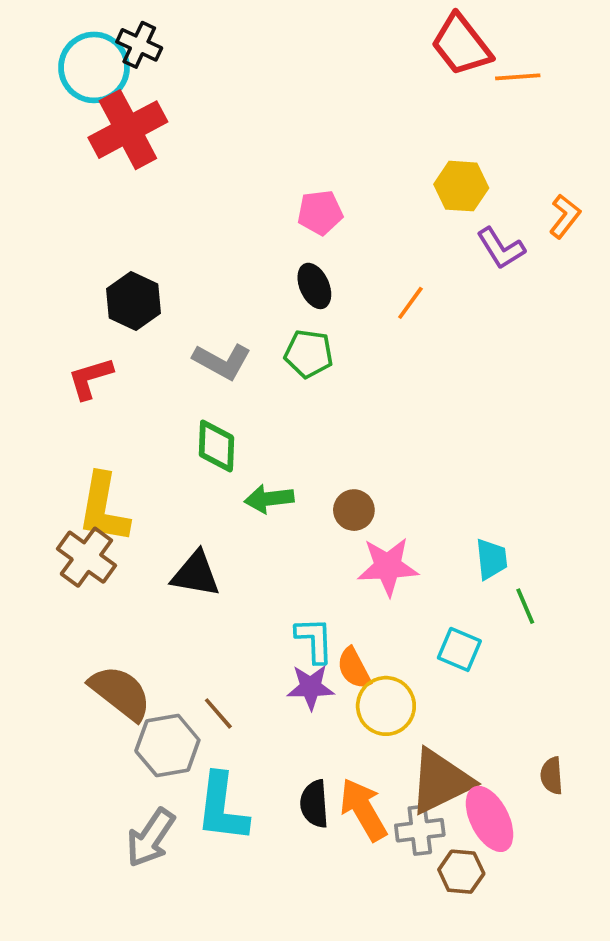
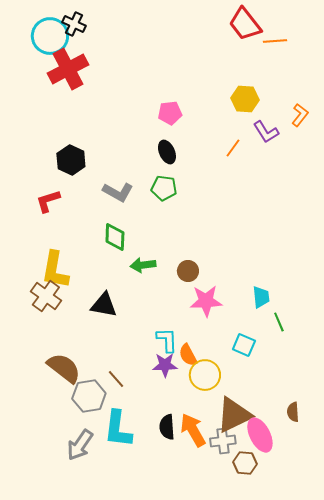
orange line: (410, 303) -> (233, 148), moved

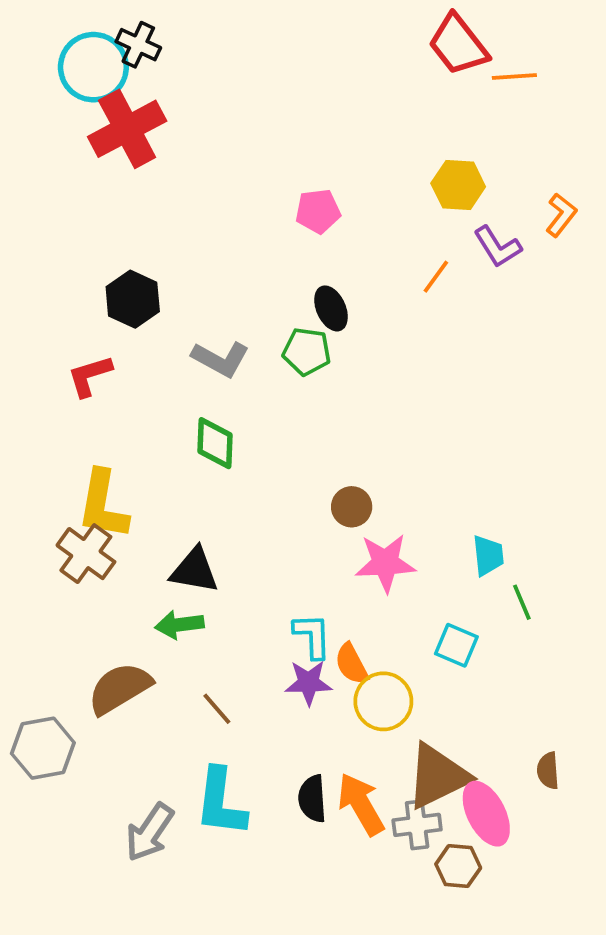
black ellipse: (167, 152) -> (331, 308), moved
green arrow: (143, 265) -> (179, 625), moved
brown semicircle: (64, 368) -> (120, 688), turned -69
gray hexagon: (89, 396) -> (43, 748), moved

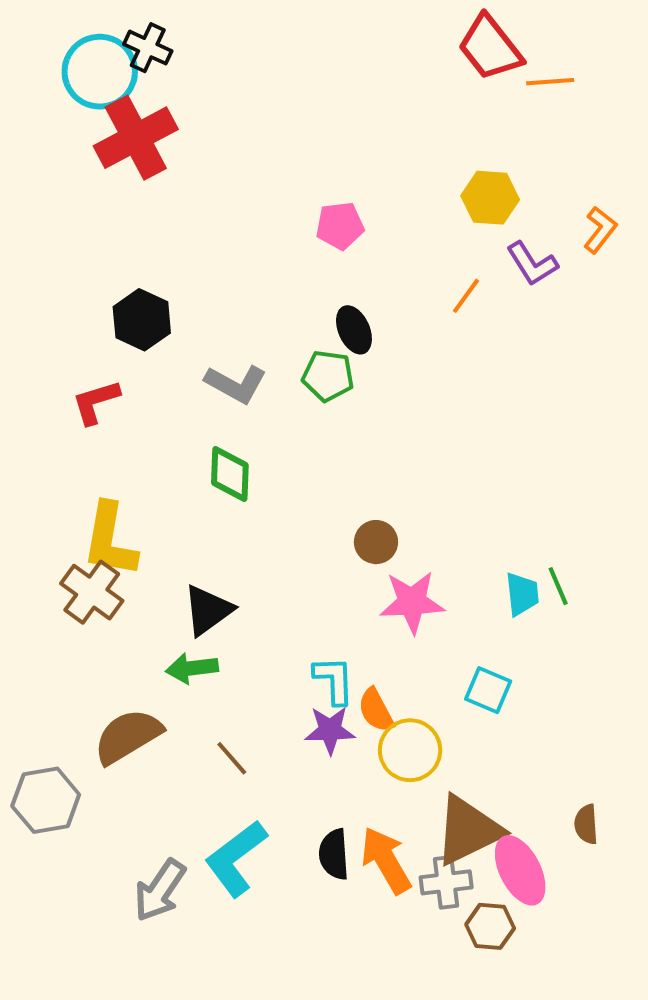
black triangle: (194, 570) -> (208, 610), turned -46
green line: (522, 602) -> (558, 586), moved
cyan L-shape: (221, 802) -> (236, 858), turned 46

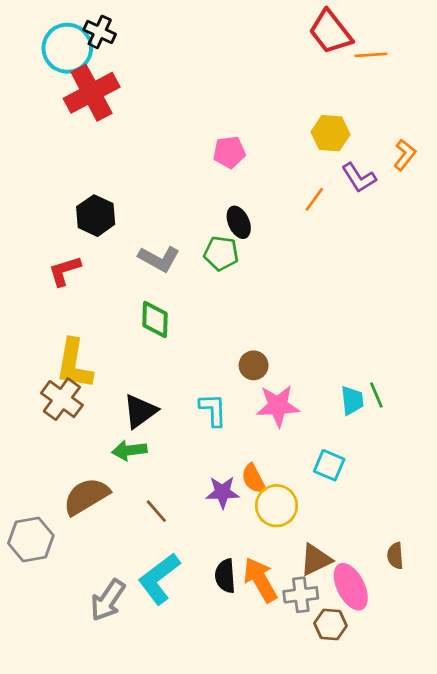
cyan L-shape: (334, 680) -> (213, 410), moved
brown triangle: (468, 830) -> (316, 560), size x0.7

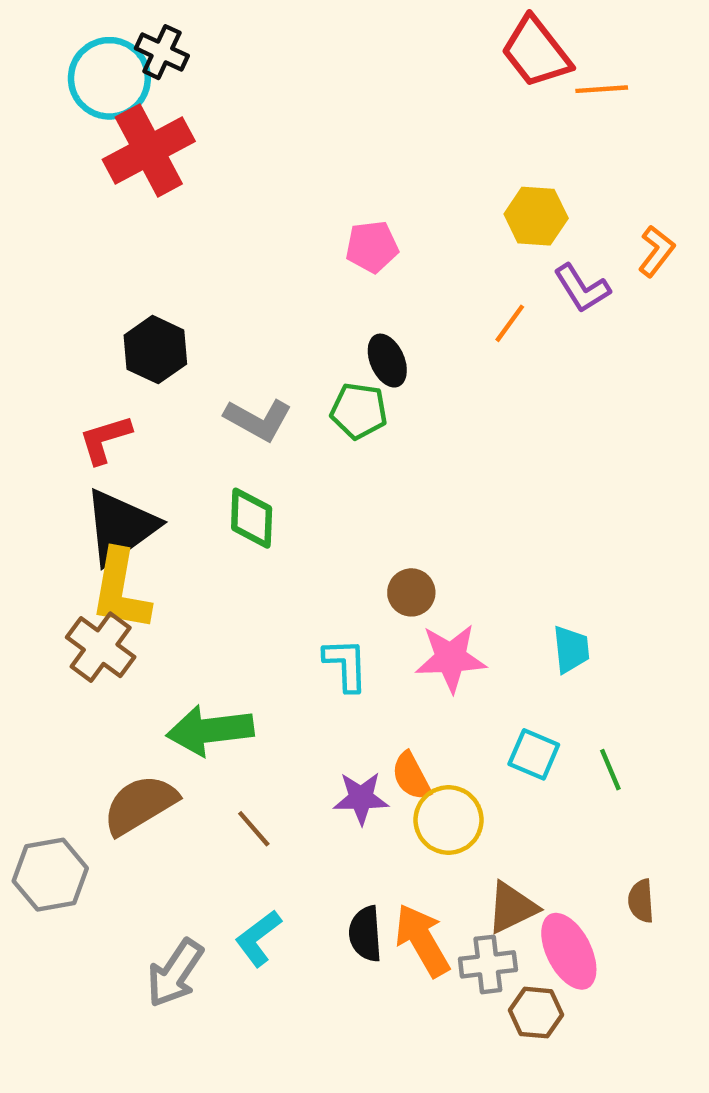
green line: (376, 395) -> (610, 770), moved
black triangle: (140, 411) -> (120, 527), moved, size x1.4
green arrow: (129, 450) -> (210, 730), size x1.5
cyan L-shape: (159, 579) -> (258, 938), size x0.7

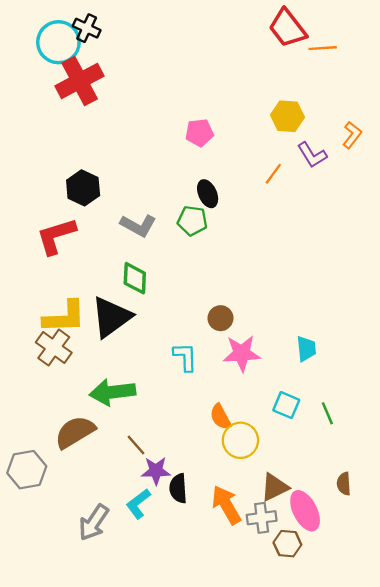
red L-shape: (105, 439) -> (56, 236), size x1.4
black triangle: (120, 527) -> (111, 317), moved
yellow L-shape: (120, 590) -> (64, 317), turned -102
purple star: (361, 798) -> (156, 471), moved
black semicircle: (365, 934) -> (178, 488), moved

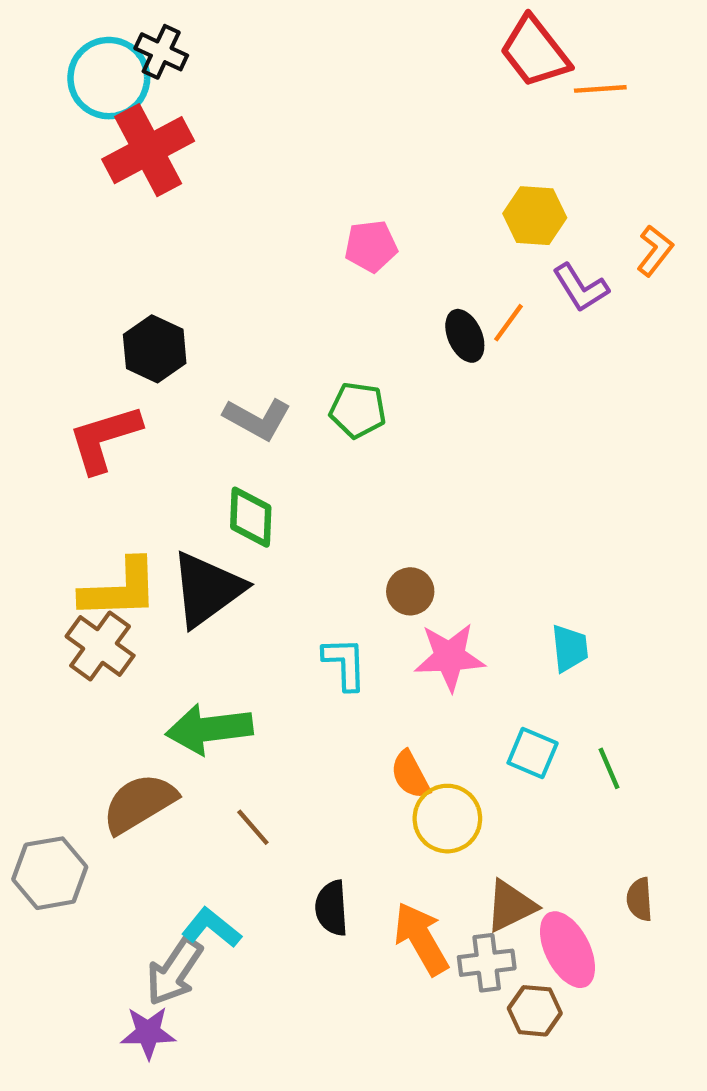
black ellipse: (208, 194) -> (465, 336), moved
purple star: (156, 471) -> (148, 1033), moved
cyan L-shape: (138, 504) -> (211, 928), moved, turned 76

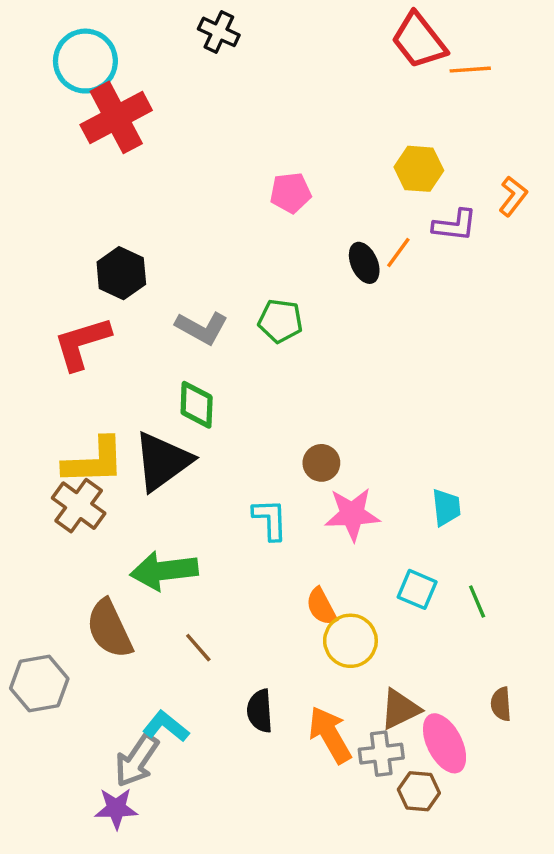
black cross: (161, 52) -> (219, 32), moved
purple L-shape: (581, 288) -> (455, 225), turned -51
brown semicircle: (139, 803) -> (109, 629), turned -84

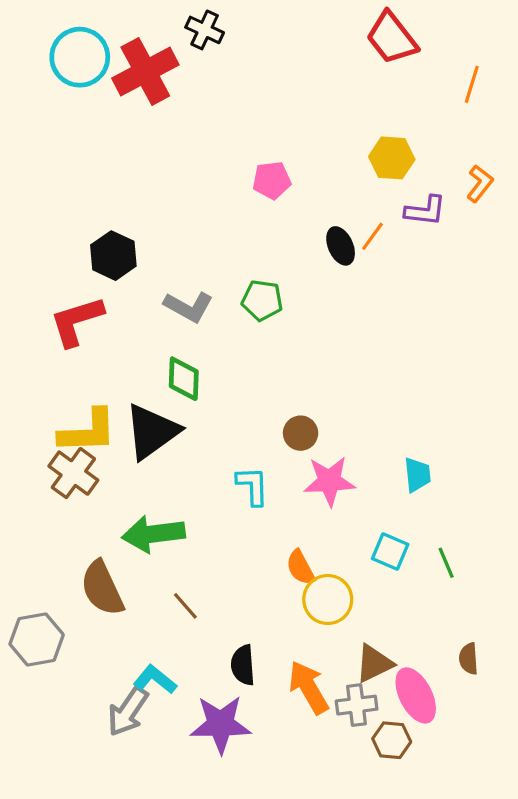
orange line: (470, 70) -> (472, 84), moved, turned -69
red cross: (116, 117) -> (145, 72), moved
purple star: (116, 808) -> (221, 724), moved, size x1.5

